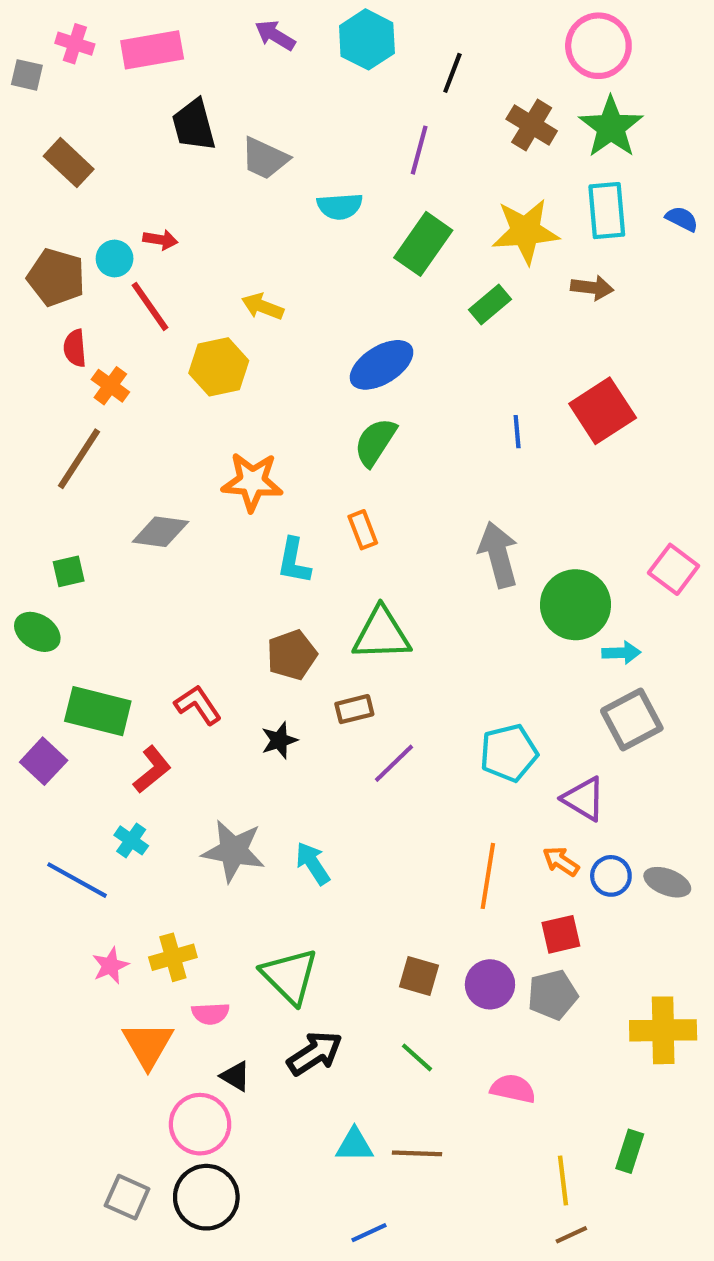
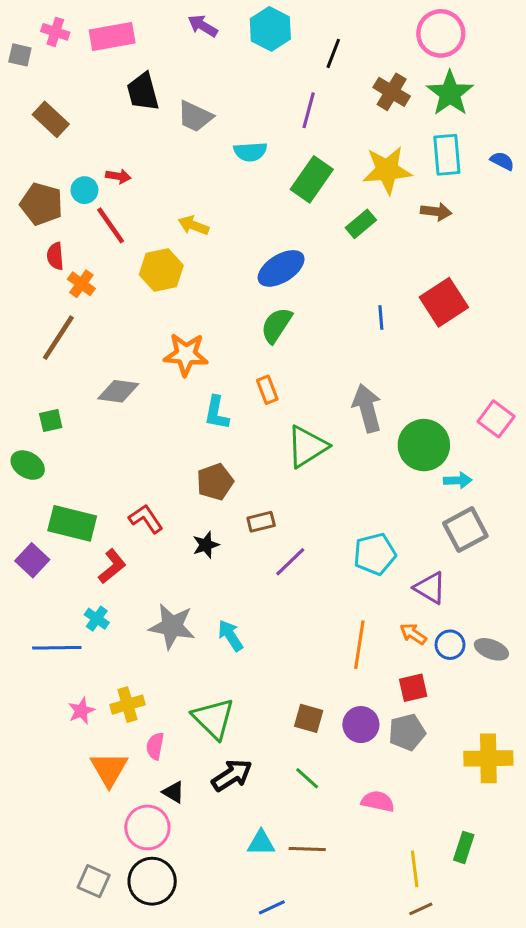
green triangle: (382, 634) -> (307, 447), moved, turned -30
blue line: (77, 880) -> (57, 648), turned -30
pink semicircle: (210, 1014) -> (155, 746), turned 104

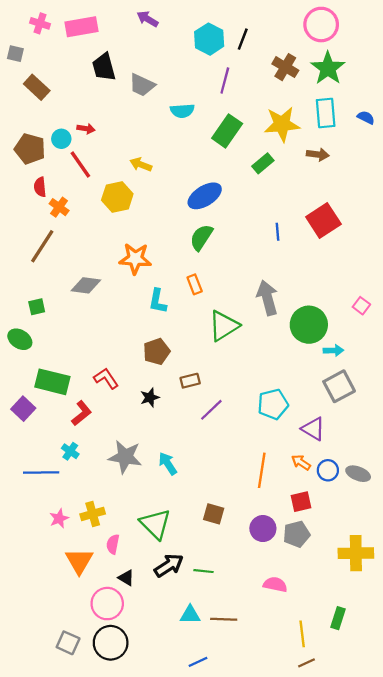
cyan hexagon: (270, 29) -> (209, 39), moved
gray square: (20, 55) -> (15, 54), moved
pink square: (496, 419) -> (361, 306), size x0.7
brown square: (309, 718) -> (214, 514), moved
green line: (307, 778) -> (204, 571), moved, turned -36

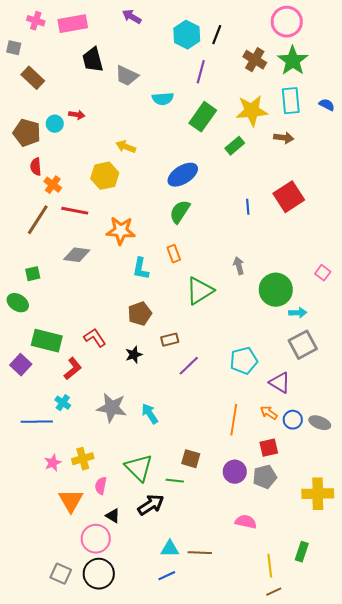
red line: (80, 165) -> (75, 211), moved, turned -44
gray arrow: (267, 298) -> (239, 266), size x0.6
green line: (204, 571) -> (175, 481), moved
blue line: (198, 662) -> (167, 576), moved

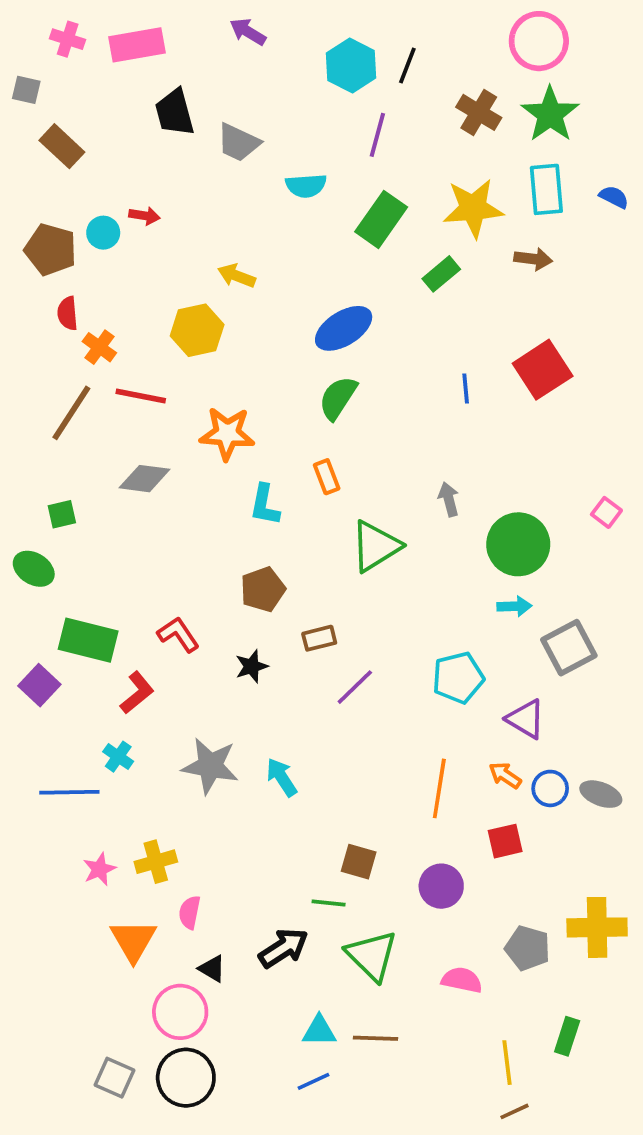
cyan arrow: (298, 313) -> (514, 606), moved
green triangle: (139, 468) -> (372, 956), moved
gray pentagon: (265, 477) -> (528, 948), moved, turned 30

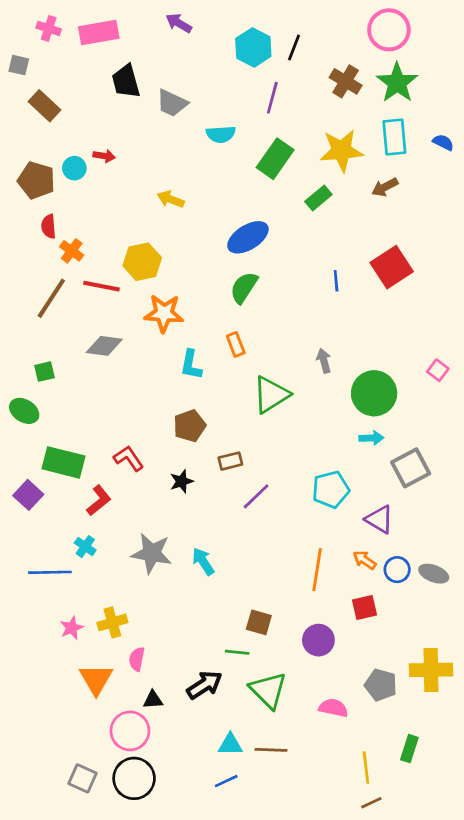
brown arrow: (533, 259) -> (385, 187), turned 145
yellow hexagon: (197, 330) -> (142, 262), moved
black triangle: (212, 969) -> (153, 700), turned -35

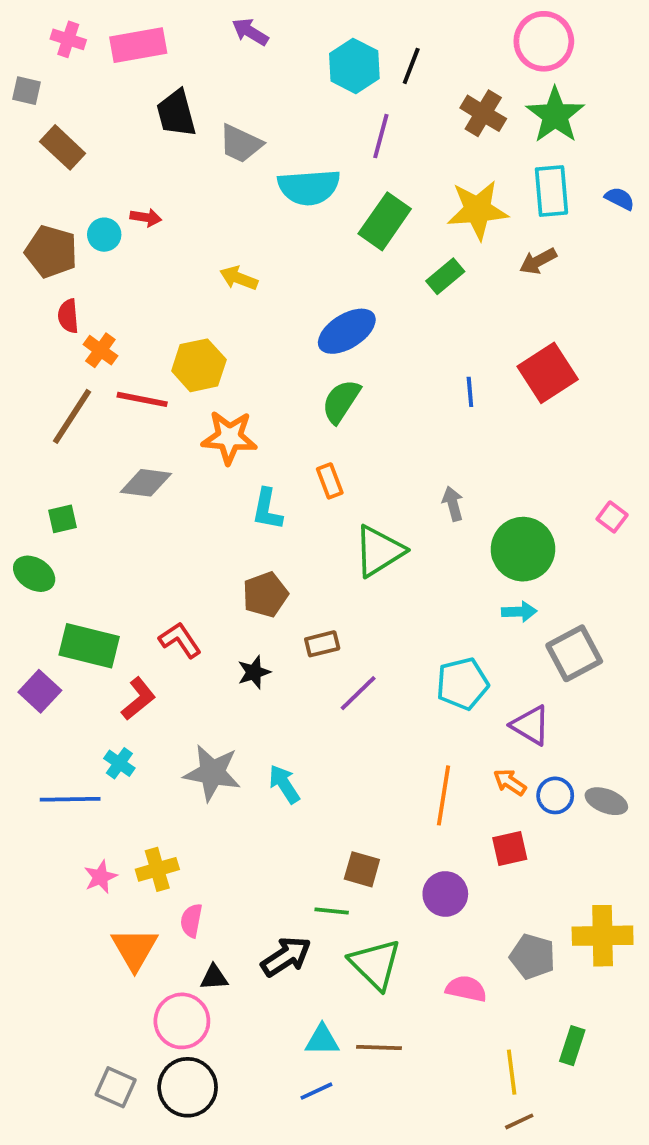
cyan semicircle: (221, 134) -> (309, 187), size x1.5

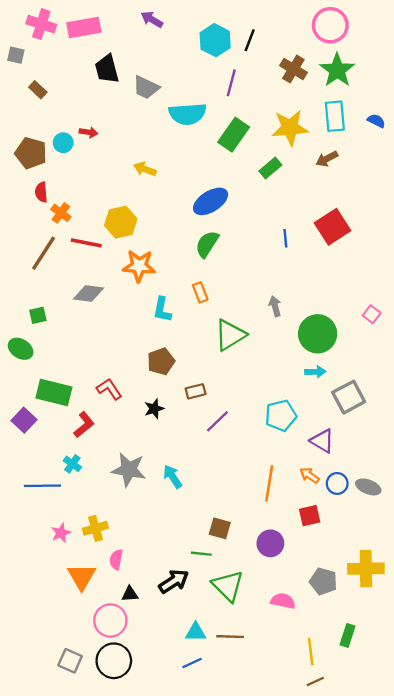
pink cross: (68, 39) -> (41, 24), size x1.4
brown rectangle: (63, 147) -> (38, 90), size x0.7

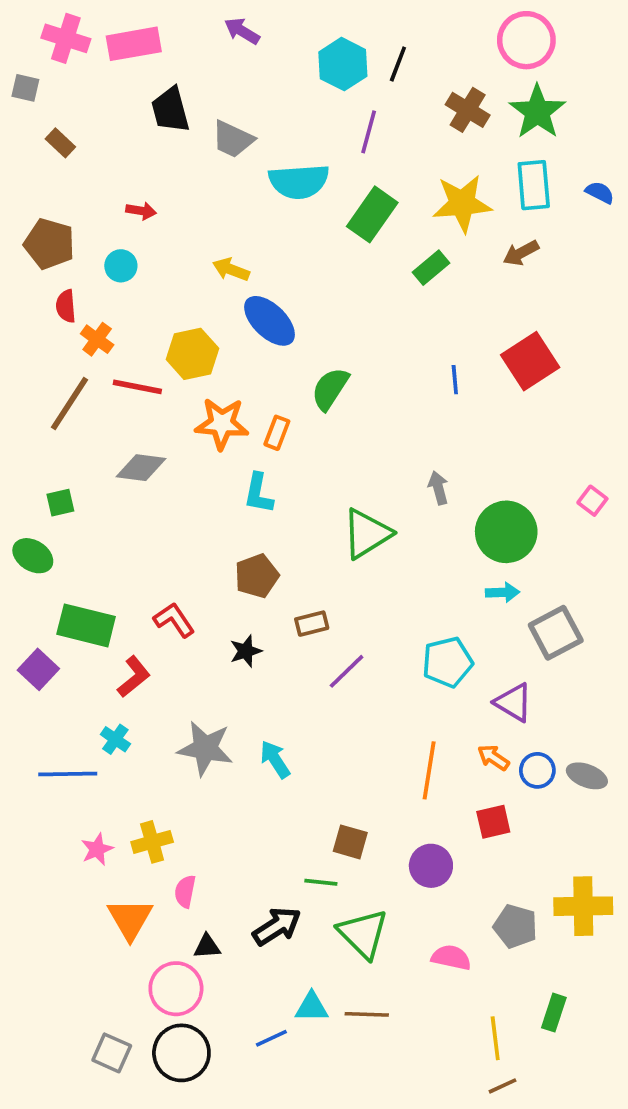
cyan circle: (63, 143) -> (121, 266), moved
blue ellipse: (211, 201) -> (270, 321), moved, turned 76
orange rectangle: (200, 292) -> (277, 433), moved, turned 42
blue line: (192, 663) -> (271, 1038), moved

